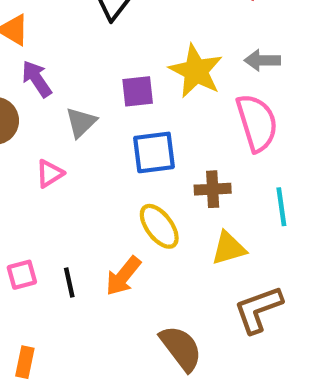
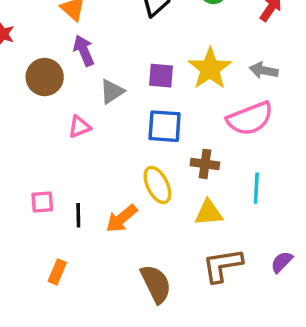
pink semicircle: (257, 123) -> (250, 119), turned 75
orange rectangle: (25, 362) -> (57, 272), moved

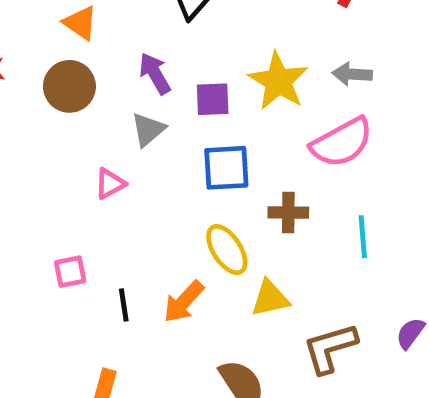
purple arrow: (84, 51) -> (155, 73), moved
brown circle: (45, 77) -> (69, 86), moved
pink square: (42, 202) -> (70, 272), moved
yellow triangle: (209, 213) -> (270, 298), moved

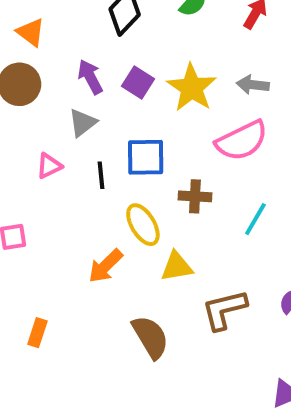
purple square: (213, 99) -> (138, 82), moved, turned 32
cyan line: (363, 237) -> (255, 219), turned 32
black line: (124, 305) -> (101, 175), moved

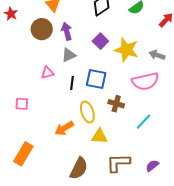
purple arrow: (90, 77) -> (67, 31), moved
yellow star: (192, 88) -> (126, 50), turned -30
orange rectangle: (37, 333) -> (23, 154), size x1.6
brown semicircle: (150, 337) -> (79, 168), turned 45

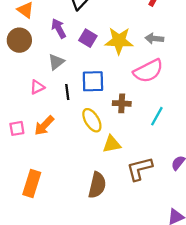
purple arrow: (67, 31) -> (59, 28), moved
orange arrow: (64, 128) -> (44, 126), moved

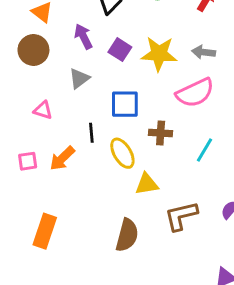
pink triangle: (37, 87) -> (43, 110), moved, turned 42
black line: (67, 92) -> (91, 133), moved

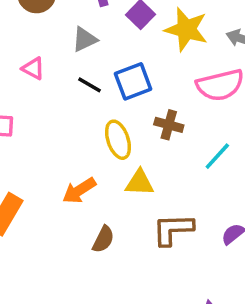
blue square: (125, 104) -> (133, 81), turned -32
black line: (91, 133) -> (90, 85), moved, turned -66
orange arrow: (62, 158) -> (79, 191), moved
brown semicircle: (127, 235) -> (103, 239), size x0.7

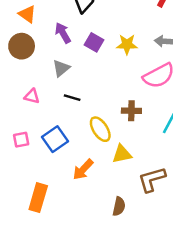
yellow star: (186, 29) -> (127, 44), size x0.7
blue square: (133, 81) -> (55, 139), moved
brown semicircle: (103, 239) -> (119, 206), moved

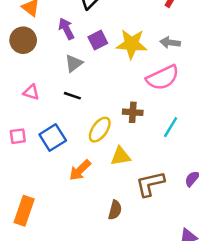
purple square: (94, 42) -> (98, 40), turned 30
yellow star: (127, 44) -> (132, 44), size x1.4
gray triangle: (61, 68) -> (74, 63), moved
yellow ellipse: (100, 129) -> (100, 130), turned 65
orange rectangle: (38, 198) -> (24, 211), moved

